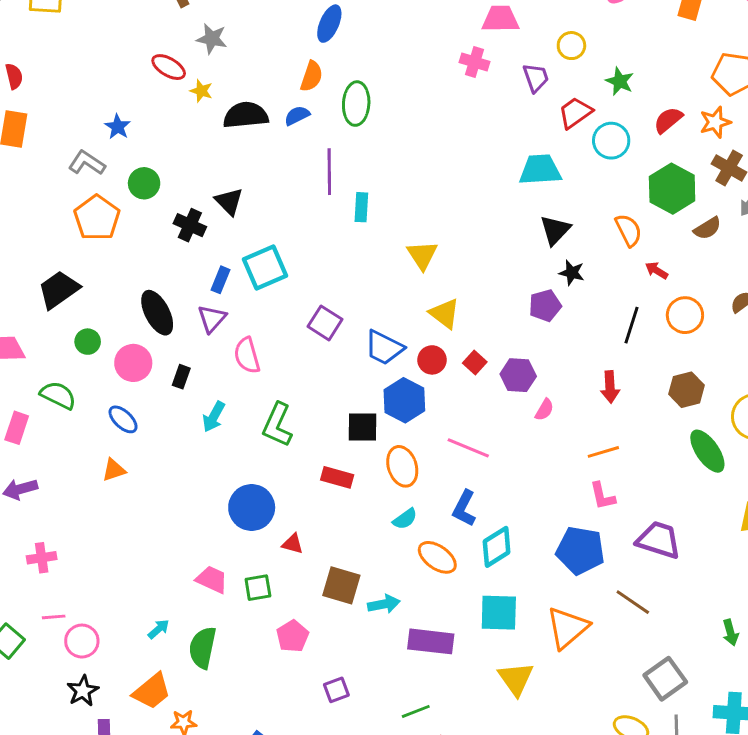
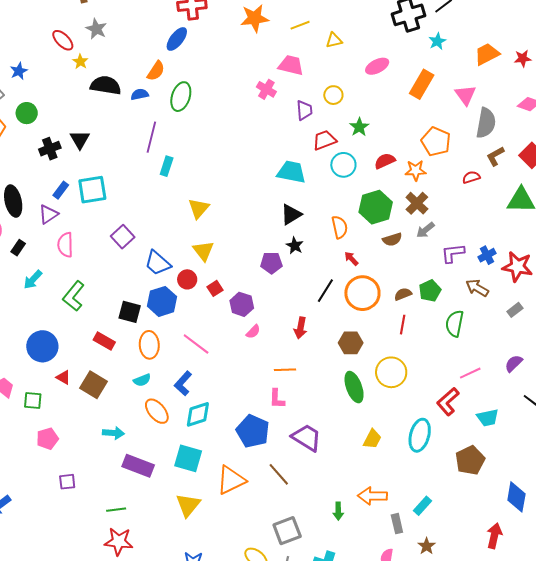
black cross: (190, 225) -> (50, 149), turned 30
orange circle: (685, 315) -> (362, 293), size x1.4
brown square: (341, 585) -> (93, 385), moved

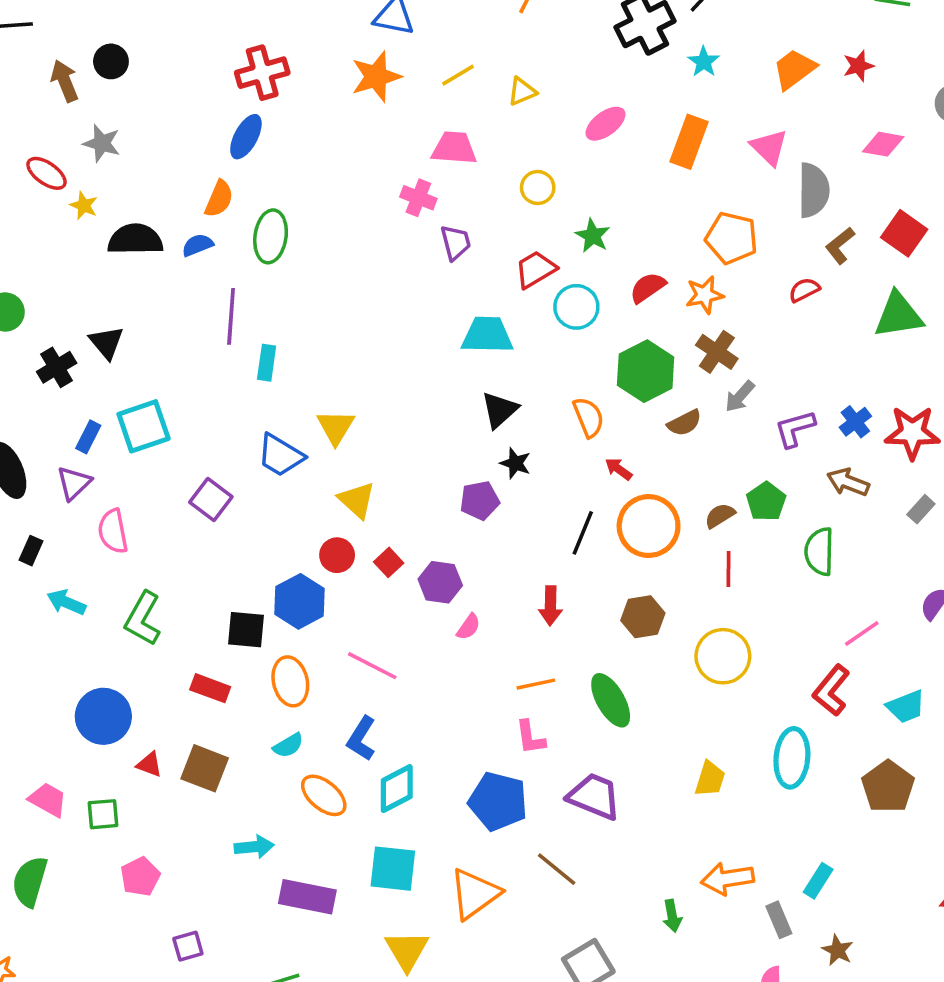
purple trapezoid: (304, 110) -> (456, 242), moved
blue trapezoid: (158, 263) -> (280, 455), moved
cyan arrow: (33, 280) -> (66, 602), turned 80
green ellipse: (354, 387) -> (611, 700), moved

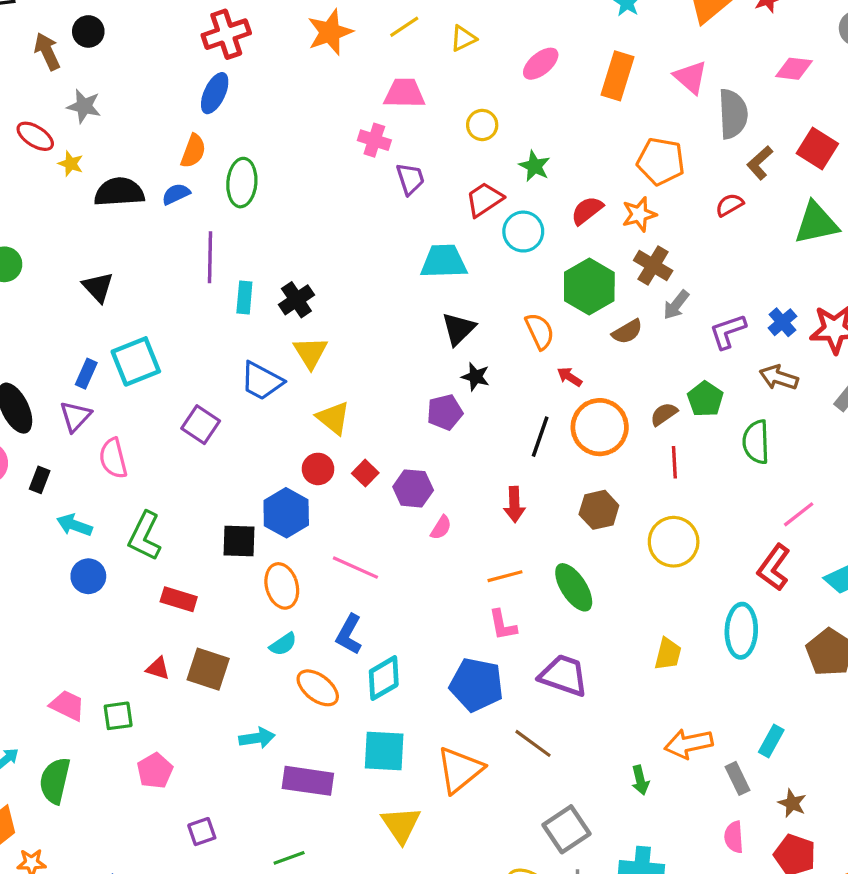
black cross: (57, 367) -> (296, 300), moved
red rectangle: (210, 688) -> (179, 599), moved
blue circle: (103, 716) -> (88, 576), moved, size x0.7

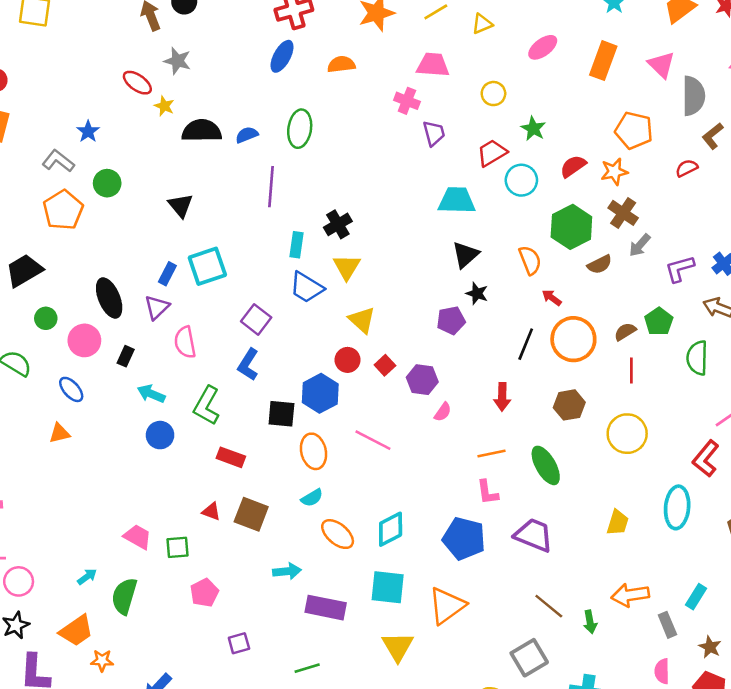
orange semicircle: (193, 151) -> (341, 64), moved, turned -120
cyan rectangle: (244, 298) -> (297, 245), moved
blue L-shape: (349, 634) -> (248, 365), moved
brown line: (533, 743) -> (549, 606), moved

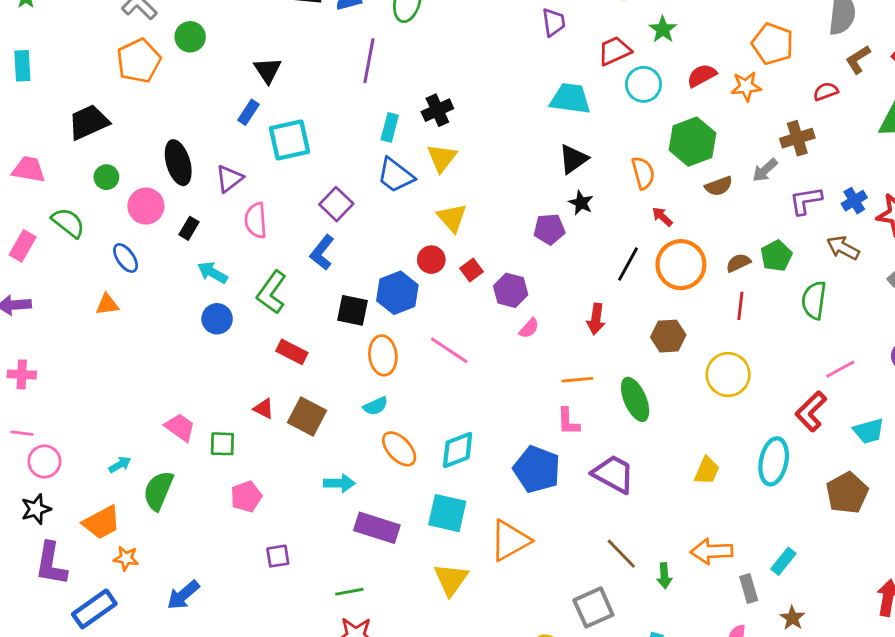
brown cross: (623, 213) -> (797, 138), moved, turned 32
blue rectangle: (167, 274) -> (248, 112), moved

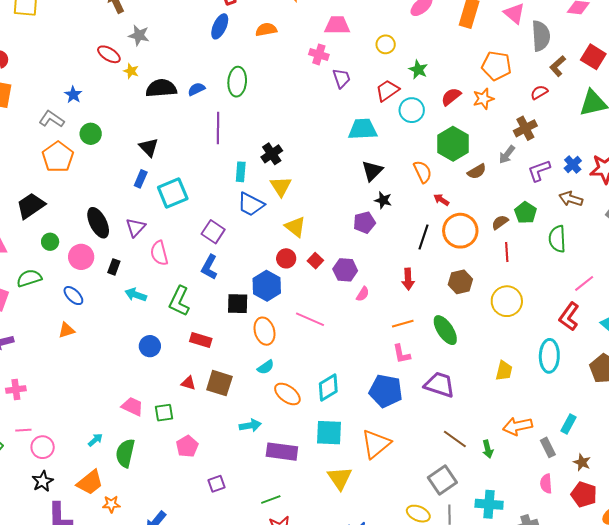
green semicircle: (68, 223) -> (29, 278), turned -45
blue circle: (217, 319) -> (150, 346), moved

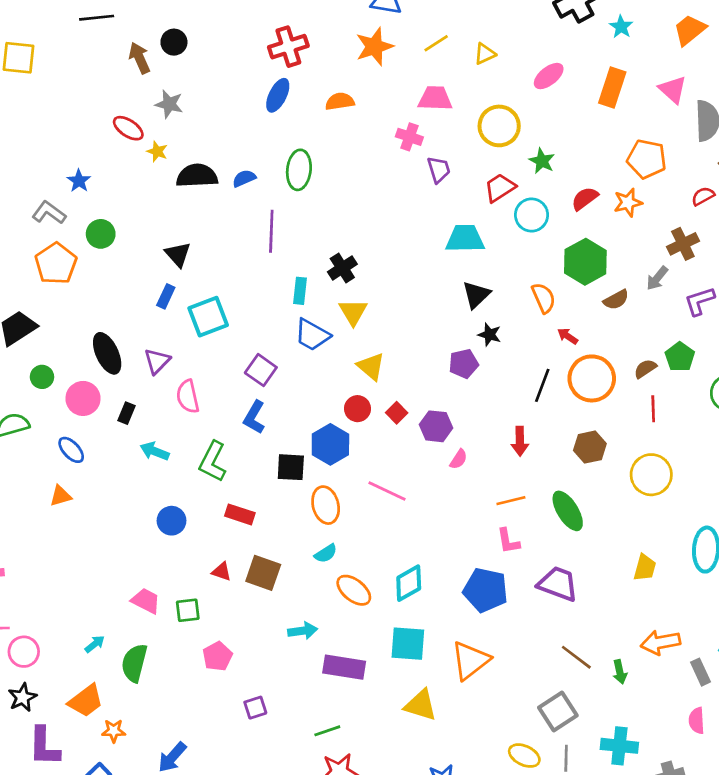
yellow circle: (386, 44) -> (499, 126), size x1.6
yellow triangle: (340, 478) -> (421, 705), turned -40

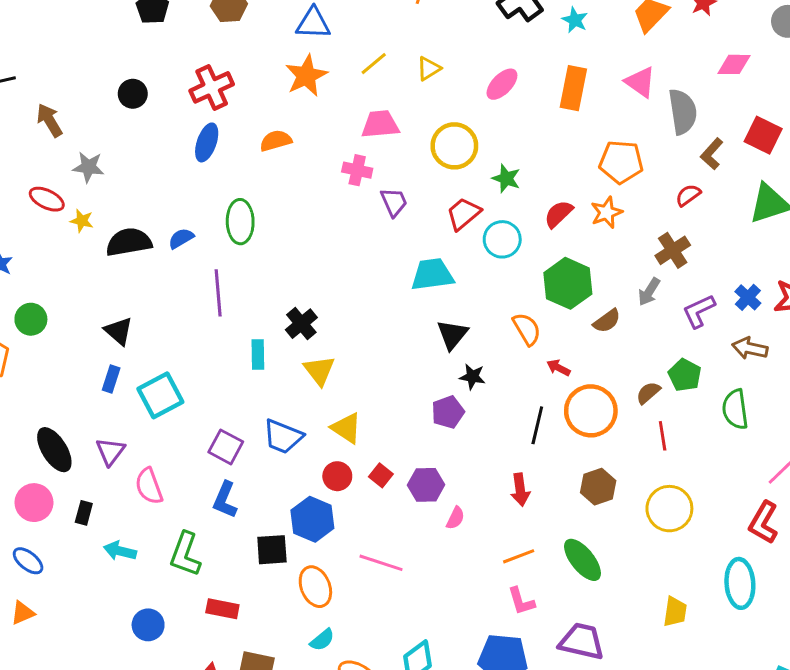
black circle: (174, 42) -> (133, 94), moved
blue trapezoid: (312, 335) -> (283, 436), moved

